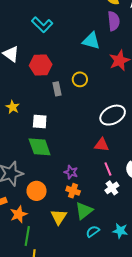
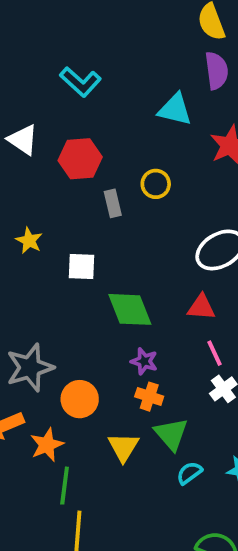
green diamond: (40, 147) -> (130, 309), moved
green triangle: (84, 211) -> (171, 434), turned -30

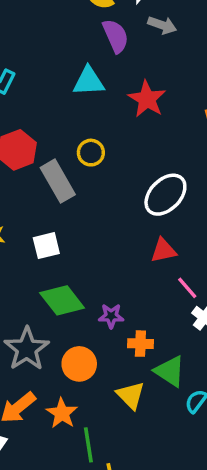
gray rectangle: (113, 203) -> (58, 181), size x1.6
green diamond: (130, 309) -> (62, 300), moved
purple star: (144, 361) -> (111, 316), moved

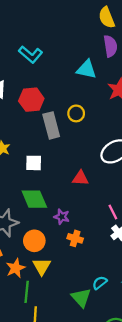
red triangle: (163, 250) -> (80, 178), moved
green triangle: (170, 371) -> (81, 298), moved
yellow triangle: (131, 395) -> (42, 266), moved

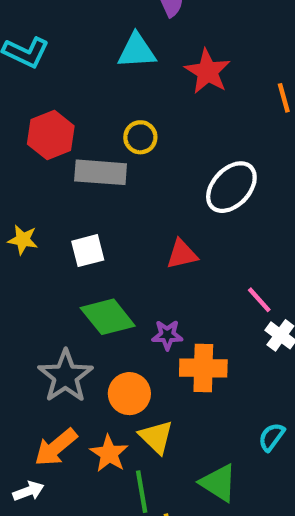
gray rectangle: (51, 125) -> (101, 172), turned -55
orange cross: (75, 238) -> (203, 368), size x1.5
green triangle: (81, 298) -> (218, 483), moved

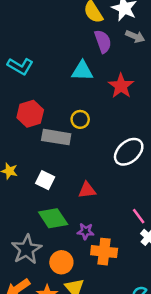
white square: (88, 251) -> (45, 180), turned 36
red triangle: (182, 254) -> (87, 190), moved

